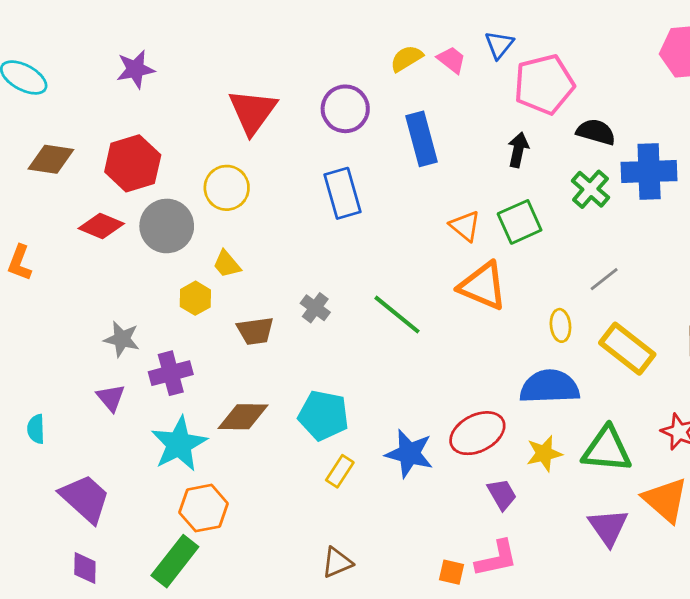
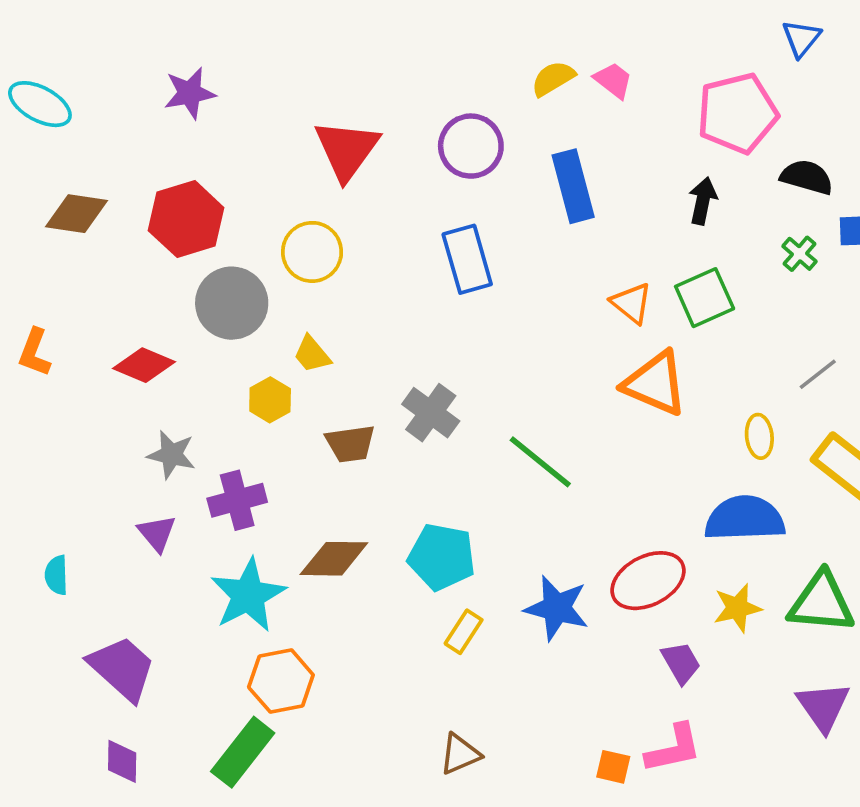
blue triangle: (499, 45) -> (801, 38), moved
green cross: (590, 189) -> (800, 254), size x0.7
red diamond: (101, 226) -> (144, 365), moved
gray cross: (315, 308) -> (431, 413), size x1.4
green line: (397, 315) -> (540, 462), moved

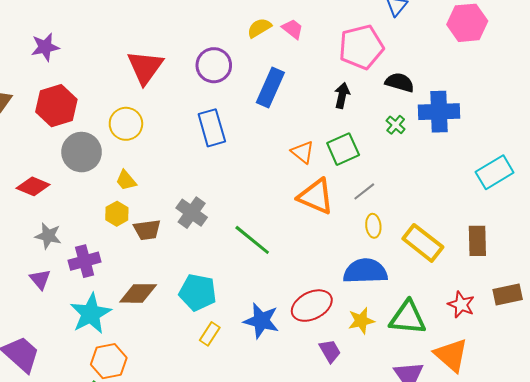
purple star: (190, 93) -> (45, 47), moved
blue rectangle: (573, 186) -> (270, 87), turned 39
gray line: (818, 374) -> (364, 191), moved
yellow hexagon: (270, 400) -> (117, 214), moved

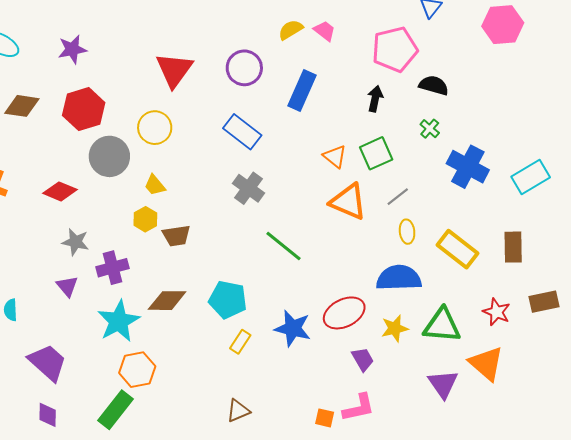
blue cross: (439, 112) -> (468, 167), moved, turned 30
blue rectangle: (212, 128) -> (242, 132), turned -36
gray cross: (192, 213) -> (248, 188), moved

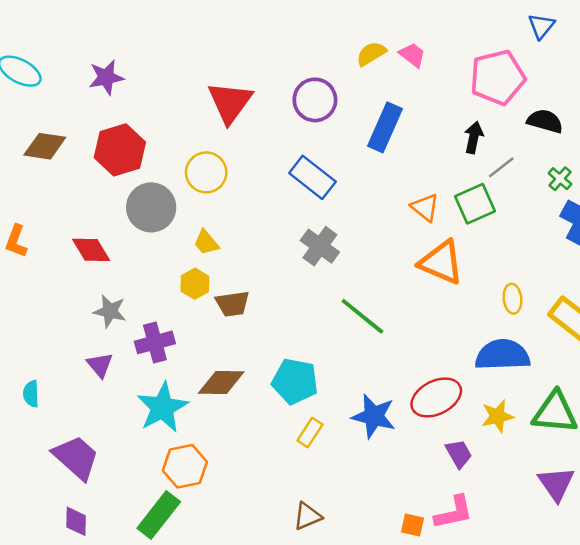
green cross: (430, 129) -> (560, 179), moved
red diamond: (60, 191) -> (91, 250), turned 36
gray line: (398, 197) -> (501, 167), moved

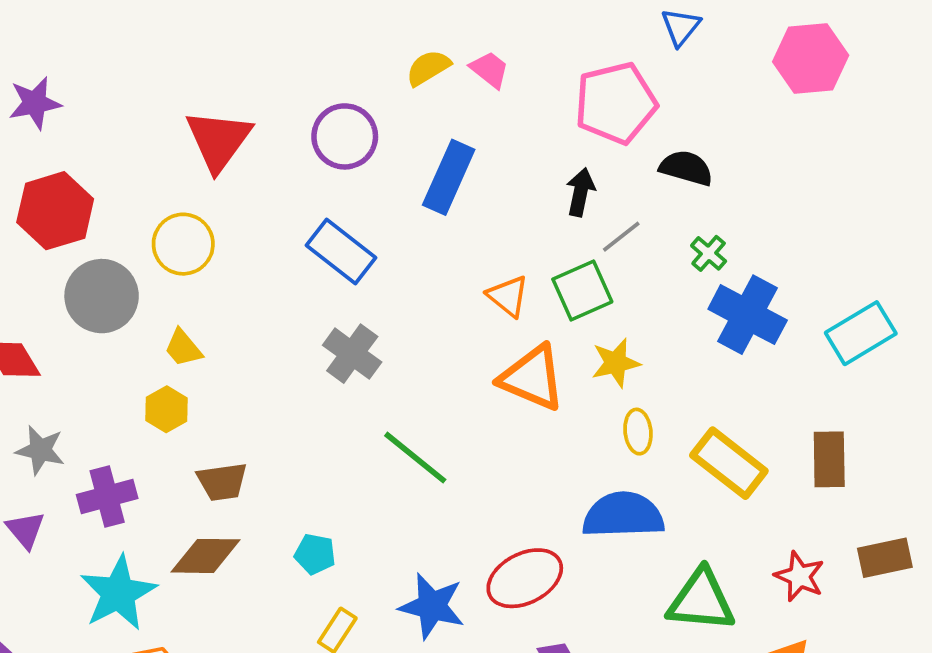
brown trapezoid: (232, 304) -> (222, 482), moved
cyan pentagon: (295, 381) -> (315, 554), size x0.6
yellow star: (497, 416) -> (616, 363), moved

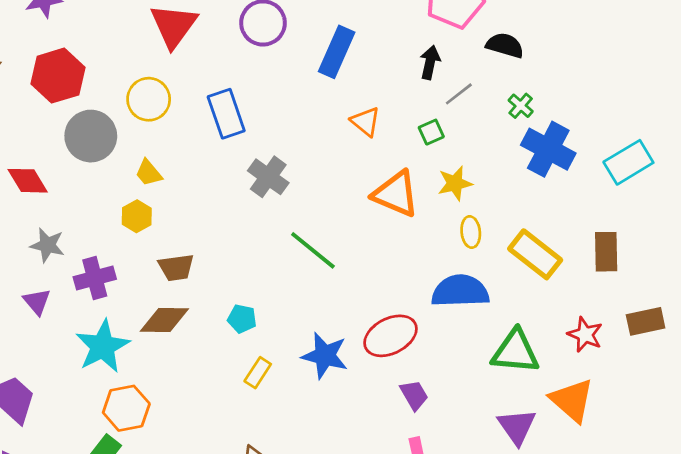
blue rectangle: (341, 252) -> (226, 114), moved, turned 33
green square: (582, 290) -> (431, 132), size x0.6
orange triangle: (508, 296) -> (366, 122), moved

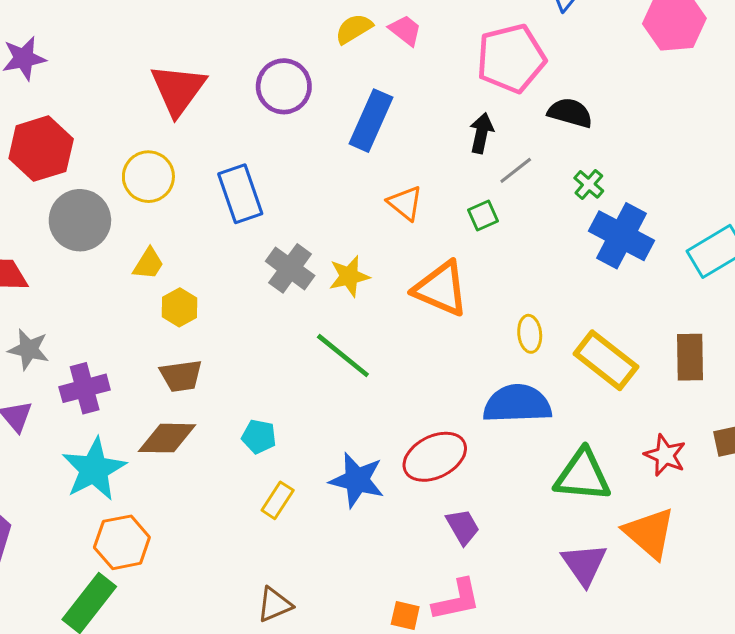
yellow trapezoid: (149, 173) -> (148, 264), turned -108
yellow star: (455, 183) -> (349, 276), moved
yellow hexagon: (137, 216) -> (180, 307), moved

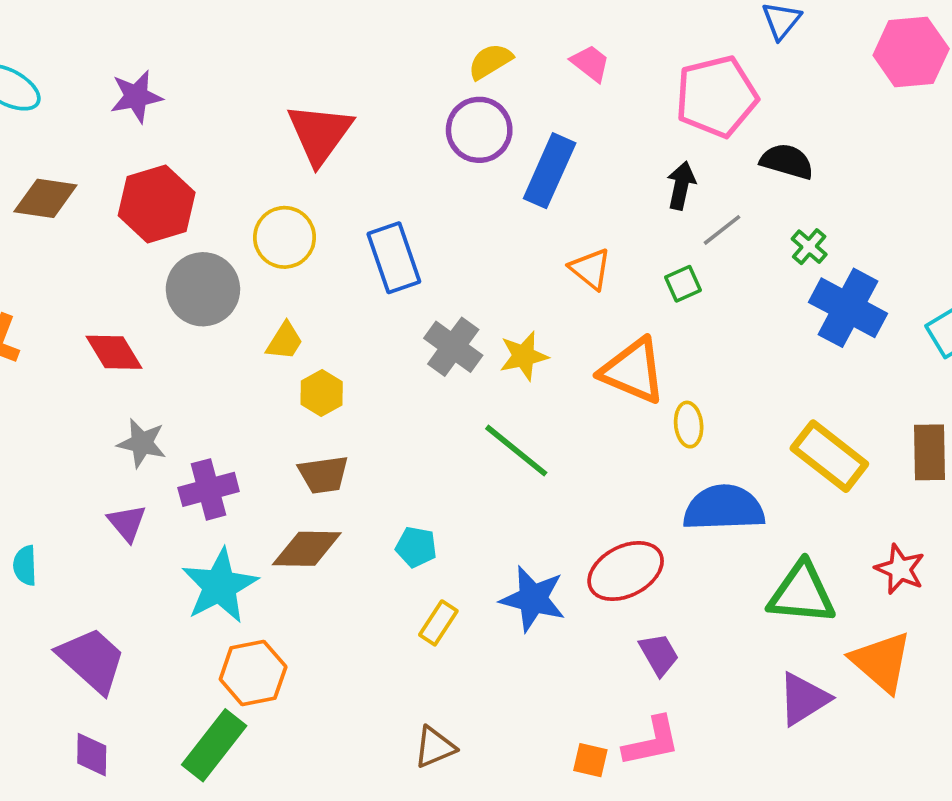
yellow semicircle: (354, 29) -> (490, 61), moved
purple circle: (284, 86) -> (479, 130), moved
yellow ellipse: (530, 334) -> (689, 425), moved
purple triangle: (584, 564) -> (804, 699), turned 33

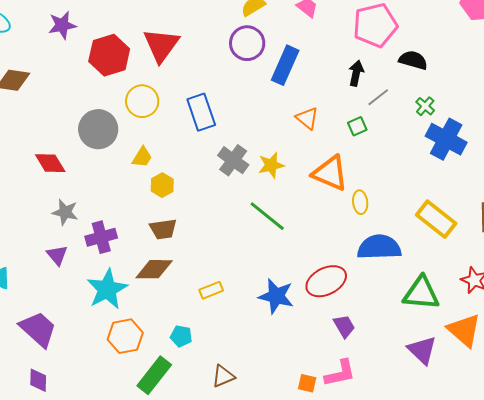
red hexagon: (157, 204) -> (109, 55), moved
cyan pentagon: (416, 547) -> (181, 336), moved
yellow rectangle: (438, 623) -> (211, 290), moved, turned 35
purple triangle: (804, 699) -> (422, 350), turned -44
green rectangle: (214, 745) -> (154, 375), moved

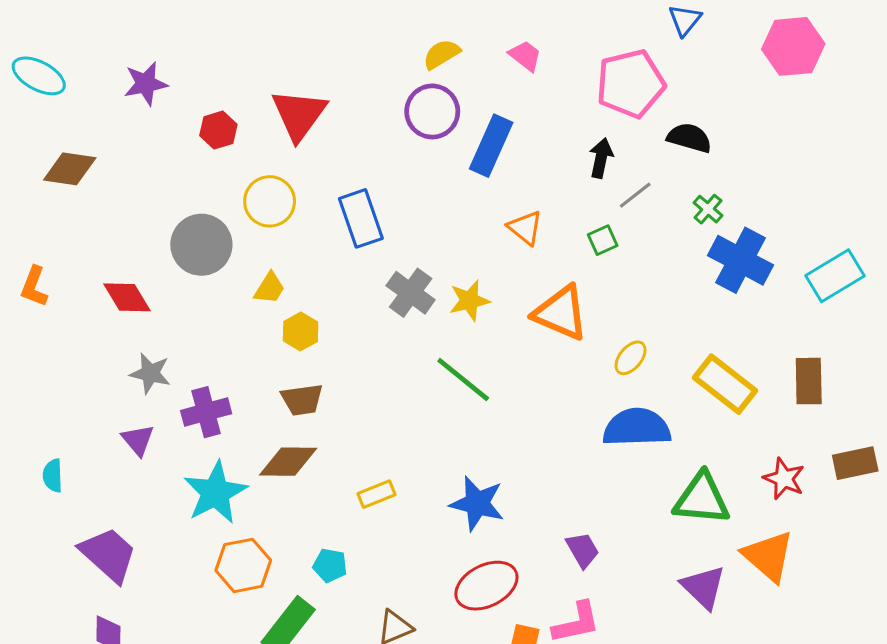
red hexagon: (109, 55) -> (218, 130), size x0.6
yellow ellipse: (360, 202) -> (631, 358), moved, turned 45
red ellipse: (326, 281) -> (486, 586), moved

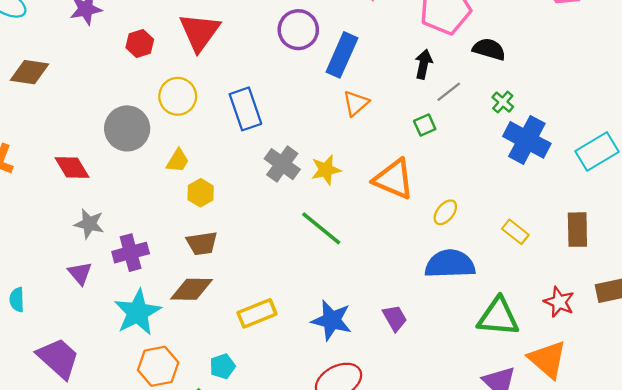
orange triangle: (525, 228) -> (356, 103), moved, turned 40
yellow rectangle: (725, 384) -> (515, 232), size x0.6
yellow rectangle: (376, 494) -> (257, 313), size x1.4
purple trapezoid: (582, 550) -> (395, 318), moved
cyan pentagon: (330, 565) -> (222, 366), turned -30

